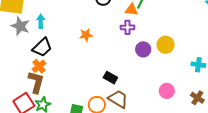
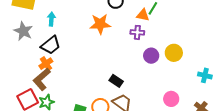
gray star: (20, 26) -> (23, 31), moved
orange star: (86, 35) -> (100, 24), moved, size x1.5
brown L-shape: (36, 82) -> (42, 79), turned -150

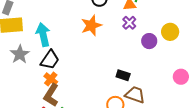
cyan arrow: (51, 19) -> (43, 35), size x1.6
gray star: (23, 31) -> (20, 54), turned 30
purple cross: (137, 32) -> (129, 23), turned -32

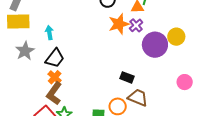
orange star: (91, 25) -> (119, 24), moved
cyan arrow: (43, 35) -> (49, 33), size x0.6
purple circle: (149, 41) -> (155, 45), size x1.6

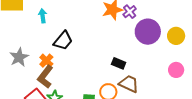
yellow circle: (176, 37) -> (176, 36), moved
gray star: (25, 51) -> (19, 57), moved
black trapezoid: (55, 58) -> (63, 41), moved

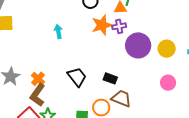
purple cross: (130, 12) -> (119, 26), turned 32
cyan arrow: (43, 16) -> (58, 31), moved
black trapezoid: (63, 41) -> (77, 77), moved, turned -75

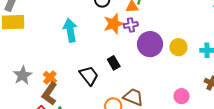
cyan arrow: (58, 31) -> (70, 30), size x1.6
black rectangle: (110, 78) -> (114, 63), moved, turned 40
pink circle: (168, 83) -> (182, 96), moved

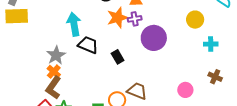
yellow circle: (178, 47) -> (195, 20), moved
gray star: (23, 75) -> (56, 55), moved
black trapezoid: (89, 76) -> (88, 45), moved, turned -30

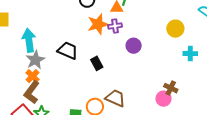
cyan arrow: (74, 24) -> (29, 40), moved
purple circle: (154, 38) -> (134, 46), size x0.6
brown cross: (215, 77) -> (171, 88), moved

